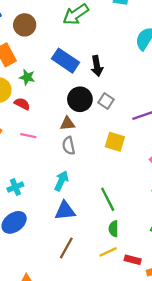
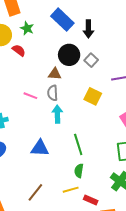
pink line: (28, 136) -> (30, 96), moved
cyan arrow: (61, 181) -> (57, 114), moved, turned -36
brown line: (66, 248) -> (35, 192), moved

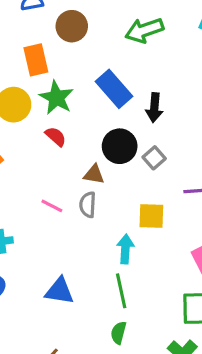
green star: (27, 28) -> (56, 98), size x1.5
red semicircle: (19, 50) -> (56, 136), moved
yellow square: (93, 96) -> (151, 216), turned -30
cyan arrow: (57, 114) -> (125, 249), moved

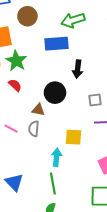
blue rectangle: (114, 89) -> (56, 44), moved, turned -55
gray square: (154, 158) -> (95, 100), moved, turned 32
blue triangle: (59, 291) -> (14, 182), turned 36

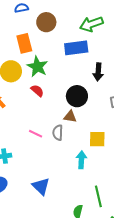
brown triangle: (38, 110) -> (70, 117), moved
green line: (53, 183) -> (98, 196), moved

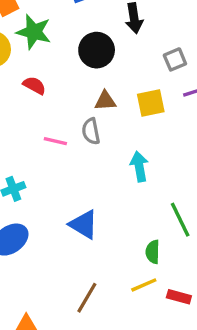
red semicircle: (37, 91) -> (34, 85), moved
black circle: (77, 96) -> (97, 50), moved
yellow square: (97, 139) -> (151, 103), moved

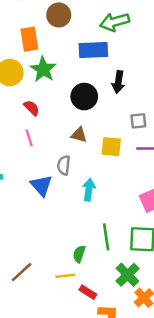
gray semicircle: (91, 131) -> (64, 165), moved
pink line: (55, 141) -> (29, 138), moved, turned 42
blue triangle: (84, 224) -> (41, 185), moved

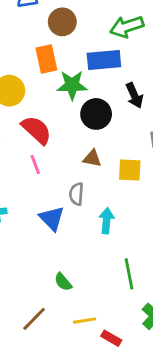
orange rectangle: (29, 39) -> (46, 59), moved
green star: (43, 69) -> (72, 85), moved, turned -30
black arrow: (118, 82) -> (134, 95), turned -30
red semicircle: (32, 108) -> (36, 130), size x1.6
green semicircle: (79, 254) -> (63, 282), moved, turned -56

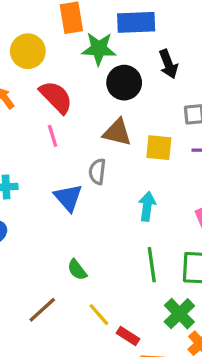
brown triangle: (92, 158) -> (117, 132), size x1.4
cyan arrow: (106, 221) -> (147, 206), moved
yellow line: (84, 321) -> (99, 315), turned 55

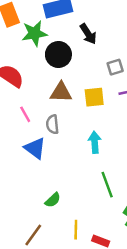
pink line: (53, 136) -> (25, 114), moved
green semicircle: (77, 270) -> (53, 200), turned -84
yellow line: (99, 315) -> (76, 230), turned 54

